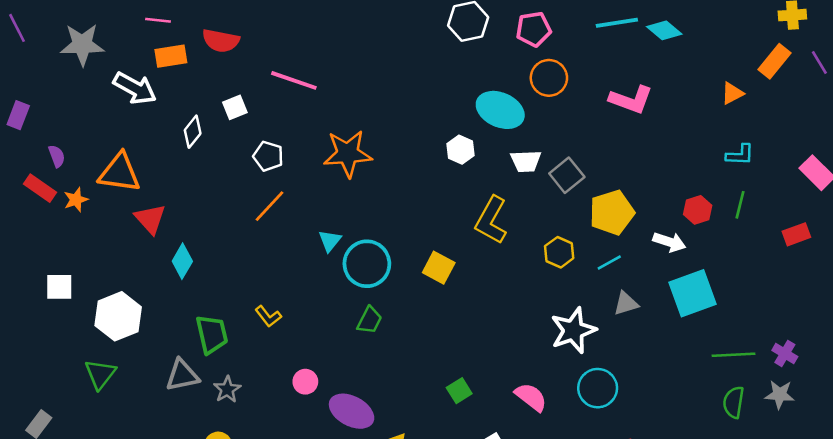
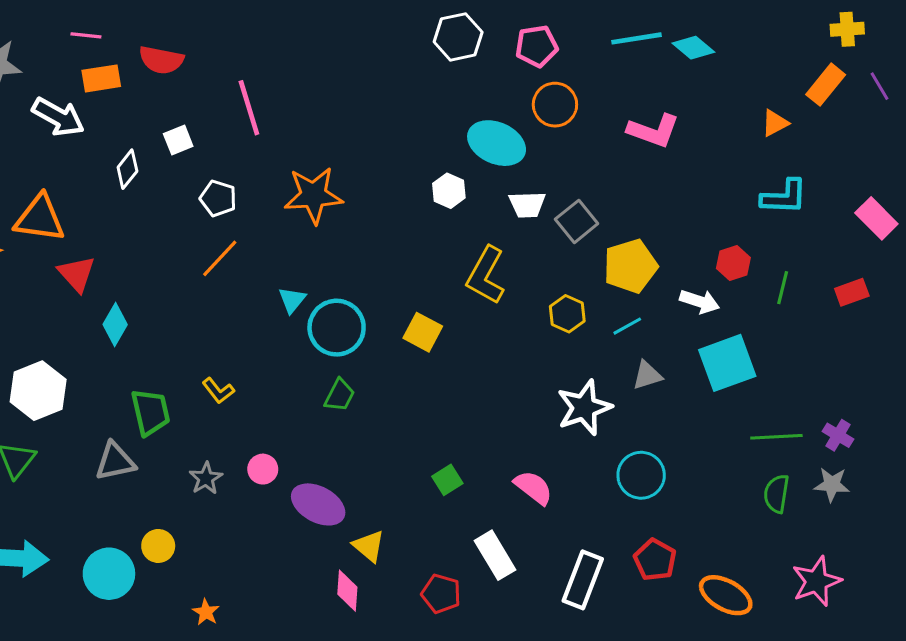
pink line: (294, 80) -> (249, 108), turned 54
cyan L-shape: (740, 155) -> (784, 197), size x1.4
green line: (740, 205) -> (783, 288), moved
cyan circle: (598, 388) -> (641, 475), moved
gray star: (227, 389) -> (206, 478), moved

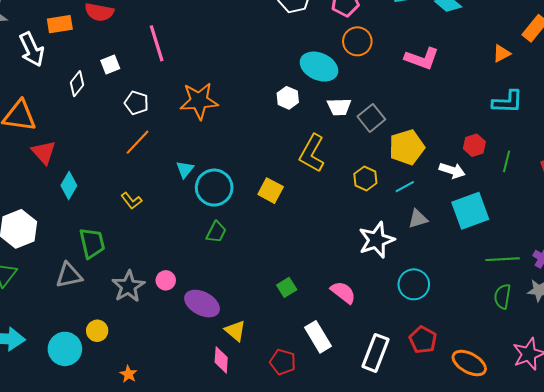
white arrow: (58, 117) -> (32, 49), turned 36
yellow L-shape: (218, 391) -> (131, 201), moved
gray star: (206, 478) -> (128, 286), size x1.5

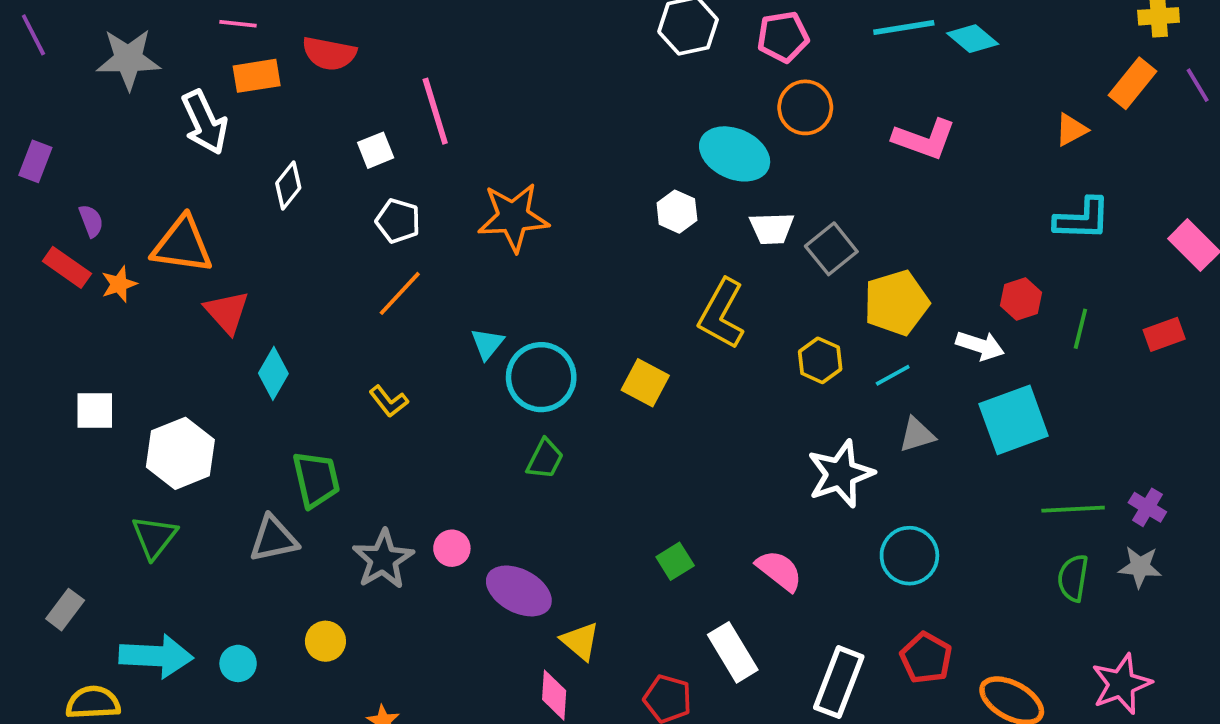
white square: (110, 65) -> (376, 150), moved
cyan circle: (65, 349) -> (238, 663), moved, size x0.6

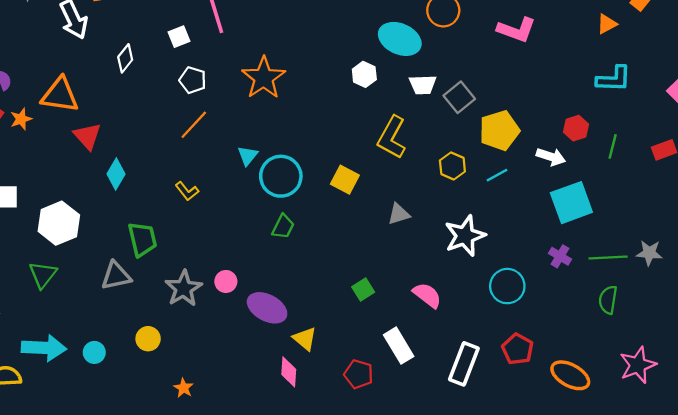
orange star: (513, 217) -> (264, 78), turned -30
gray triangle: (917, 435) -> (399, 214), moved
purple cross: (1147, 507) -> (560, 256), moved
gray star: (1140, 567) -> (649, 253), moved

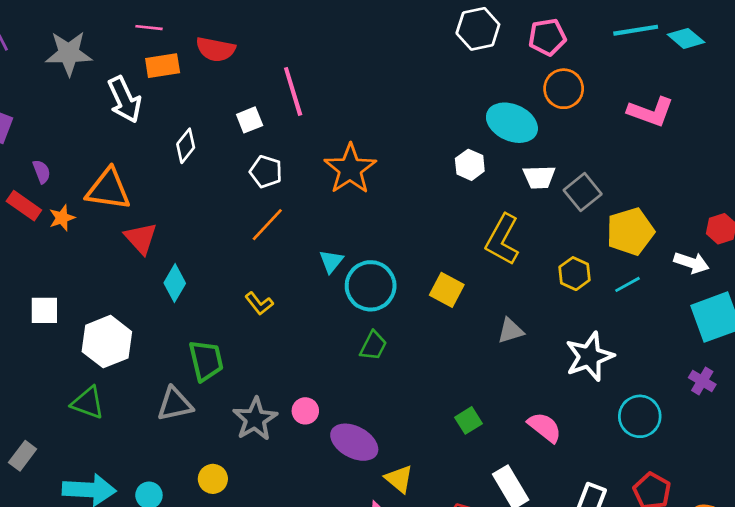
green triangle: (43, 275) -> (88, 403), turned -48

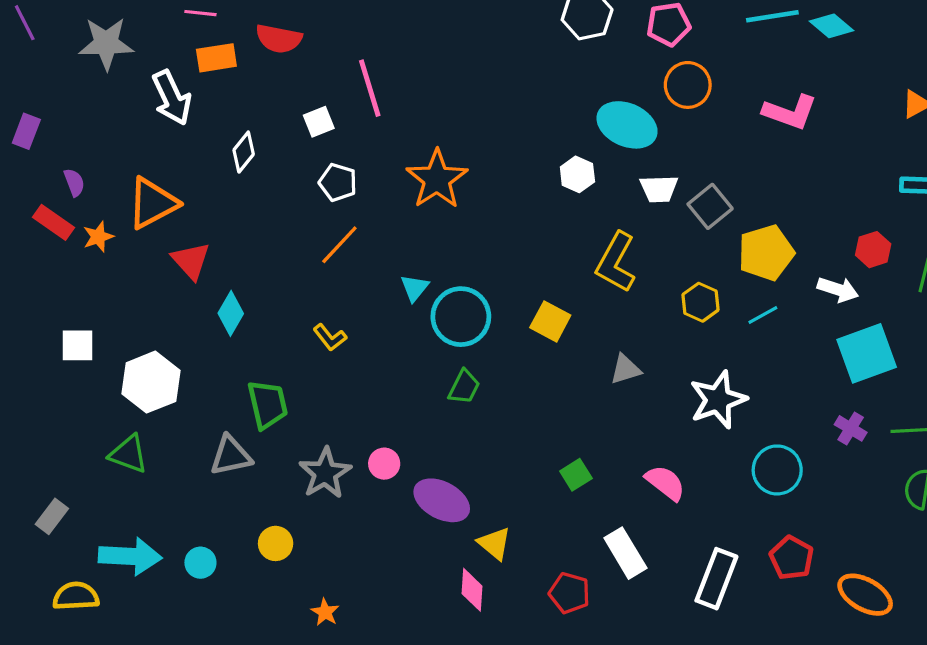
orange triangle: (108, 189) -> (153, 203), turned -36

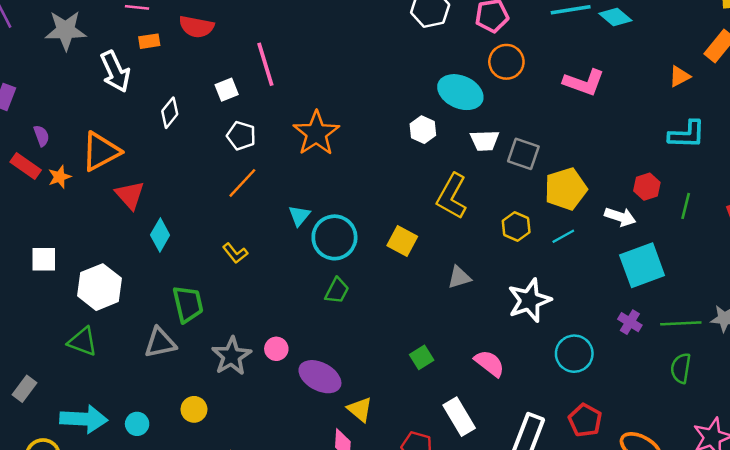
orange rectangle: (216, 58) -> (149, 41), size x0.7
gray square: (710, 206) -> (523, 154), turned -32

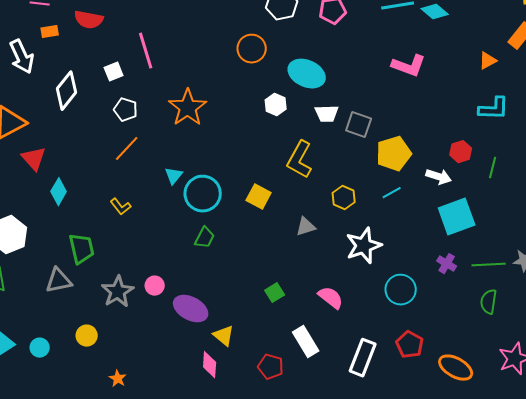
orange circle: (506, 62) -> (252, 49), moved
white diamond: (170, 113) -> (67, 91), size x1.5
yellow hexagon: (516, 227) -> (344, 198), moved

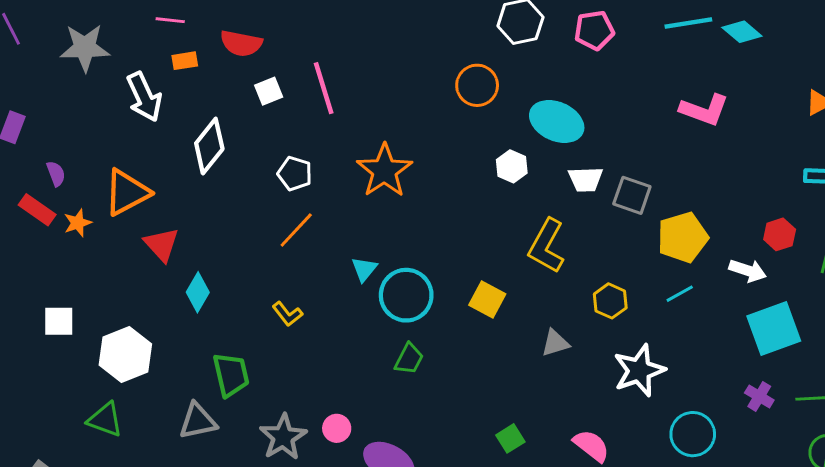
white square: (114, 72) -> (269, 91), moved

